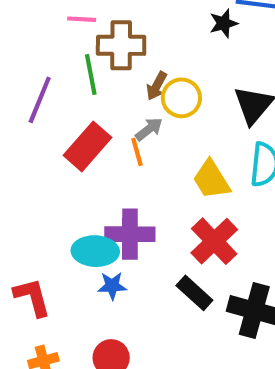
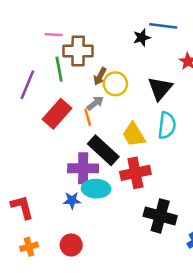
red cross: (214, 241) -> (135, 173), turned 32
cyan ellipse: (95, 251) -> (96, 189), moved
black rectangle: (194, 293) -> (103, 150), moved, size x1.4

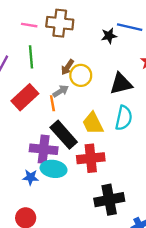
brown cross: (78, 51) -> (60, 23), moved
black triangle: (160, 88) -> (121, 84), turned 30
black cross: (160, 216) -> (109, 200), turned -32

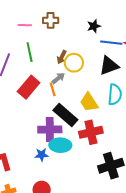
brown cross: (60, 23) -> (51, 20), size x0.7
blue line: (130, 27) -> (111, 43), moved

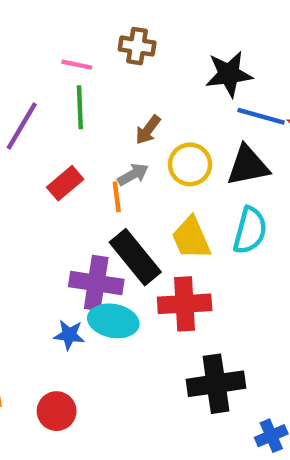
pink line: (25, 25) -> (77, 65), moved
black star: (94, 26) -> (229, 74), size x1.5
yellow circle: (74, 63) -> (190, 164), moved
red rectangle: (29, 87) -> (65, 183), size x0.7

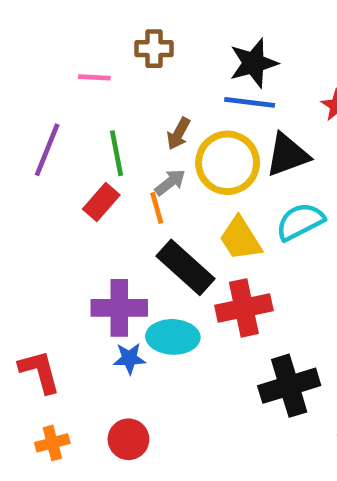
green line: (80, 107) -> (117, 153), moved
blue line: (261, 116) -> (250, 102), moved
yellow circle: (190, 164) -> (228, 163), size x1.4
cyan semicircle: (250, 230) -> (300, 222), turned -123
purple cross: (96, 283) -> (119, 308), moved

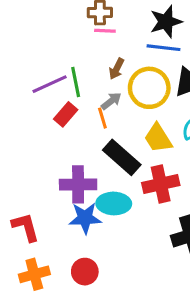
pink line: (94, 77) -> (105, 31), moved
purple line: (47, 150) -> (50, 84), moved, turned 44
blue star: (129, 358) -> (85, 218), size x1.5
orange cross: (52, 443) -> (34, 274), size x1.4

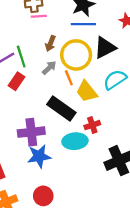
orange line: (102, 118) -> (69, 78), moved
red cross: (161, 184) -> (92, 125), size x0.6
cyan ellipse: (114, 203) -> (75, 141), moved

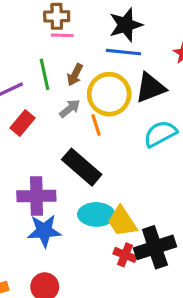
green line: (21, 57) -> (45, 74), moved
yellow trapezoid: (87, 91) -> (122, 221), moved
red cross: (92, 125) -> (125, 255), moved, turned 35

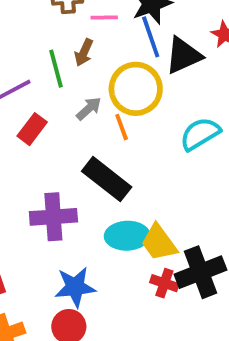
pink line: (62, 35) -> (104, 18), moved
blue line: (124, 52) -> (151, 37), turned 68
brown arrow: (75, 75) -> (84, 52), moved
black triangle: (150, 88) -> (183, 55), moved
blue star: (44, 231) -> (75, 287), moved

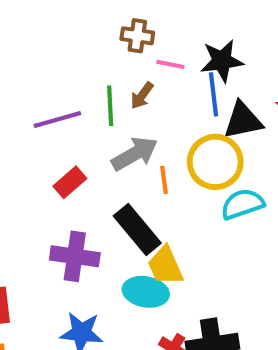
yellow circle: (136, 89) -> (215, 162), moved
gray arrow: (89, 109) -> (135, 154), size x1.6
red rectangle: (32, 129) -> (70, 182), moved
yellow trapezoid: (159, 243) -> (165, 266), moved

